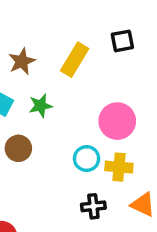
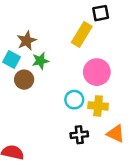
yellow rectangle: (75, 60) -> (82, 34), moved
brown star: (22, 61) -> (27, 41), moved
brown circle: (18, 148) -> (24, 80), moved

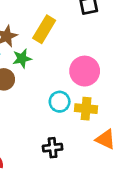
yellow rectangle: (82, 34) -> (44, 29), moved
black cross: (79, 135) -> (53, 148), moved

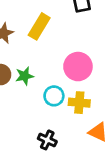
green star: (22, 58) -> (25, 76), moved
black cross: (53, 148) -> (47, 140), turned 30

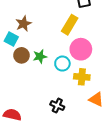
yellow rectangle: (39, 26) -> (70, 25), moved
cyan circle: (54, 96) -> (62, 64), moved

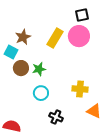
yellow rectangle: (70, 25) -> (55, 38), moved
pink circle: (81, 49) -> (79, 36), moved
cyan circle: (62, 64) -> (41, 93), moved

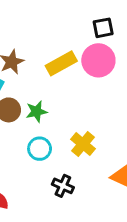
yellow rectangle: (55, 38) -> (61, 63), turned 30
yellow cross: (80, 89) -> (83, 144), moved, turned 35

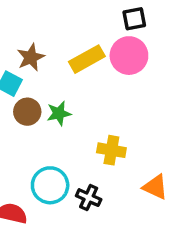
yellow cross: (83, 144) -> (111, 150), turned -30
cyan circle: (40, 149) -> (50, 185), moved, size x1.4

